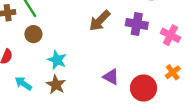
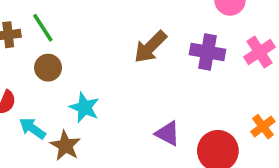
pink cross: (170, 35) -> (259, 52), moved, turned 30
cyan arrow: (23, 84) -> (32, 128), moved
brown star: (56, 85) -> (65, 146), moved

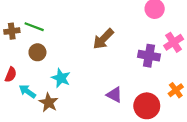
green line: (43, 28) -> (34, 27), turned -36
purple cross: (207, 52) -> (149, 56), moved

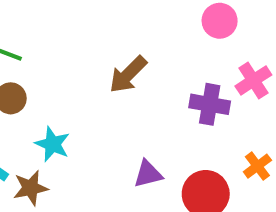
purple triangle: (114, 95) -> (148, 174), turned -42
brown star: (49, 103) -> (31, 188), turned 30

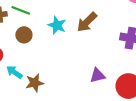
cyan star: (52, 144) -> (57, 25), moved

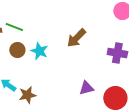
cyan star: (57, 25) -> (39, 51), moved

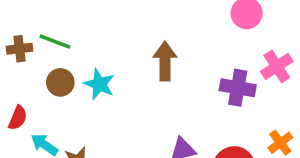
brown arrow: (76, 38) -> (165, 61), turned 135

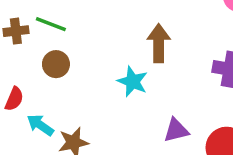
cyan star: (99, 84) -> (133, 82), moved

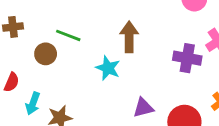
green line: (51, 24) -> (68, 35), moved
cyan arrow: (40, 125) -> (33, 103), turned -105

